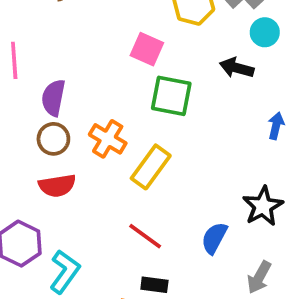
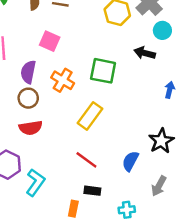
pink square: (147, 49) -> (50, 41), moved
orange cross: (108, 139) -> (63, 80), moved

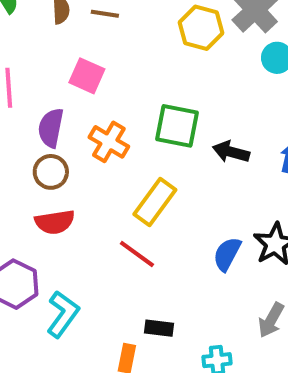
black arrow: (145, 53) -> (231, 152), moved
red line: (86, 160) -> (137, 254), moved
blue semicircle: (130, 161) -> (227, 254), moved

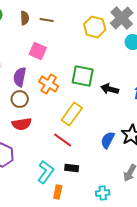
cyan L-shape: (63, 314) -> (46, 172), moved
black rectangle: (159, 328) -> (72, 168), moved

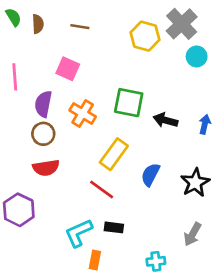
brown semicircle: (25, 18) -> (38, 24), moved
blue semicircle: (108, 140) -> (150, 175), moved
cyan L-shape: (46, 172) -> (79, 233), turned -150

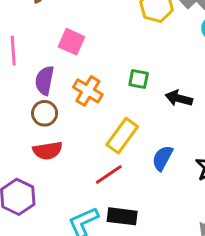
green square: (129, 103) -> (139, 79), size x0.6
red line: (102, 189) -> (109, 174), turned -70
black rectangle: (114, 227) -> (122, 216), size x1.4

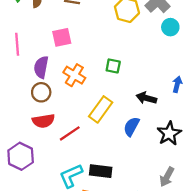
pink square: (71, 42) -> (62, 37), turned -36
black arrow: (179, 98) -> (146, 98), moved
red line: (109, 174) -> (70, 133), moved

